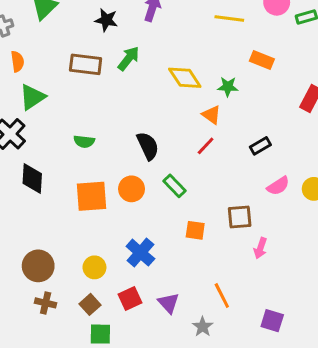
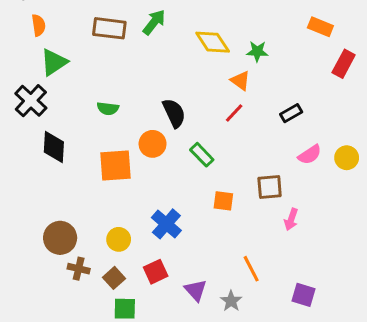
orange rectangle: (262, 60) -> (320, 27), moved
orange circle: (132, 189) -> (153, 144), moved
brown cross: (46, 303) -> (79, 269), moved
purple triangle: (169, 303) -> (196, 290), moved

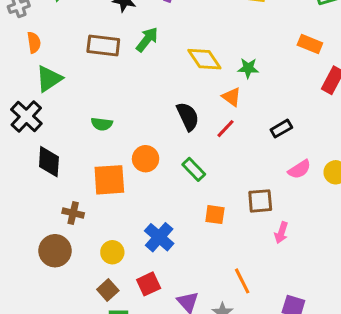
black semicircle: (174, 113) -> (188, 116), moved
brown cross: (79, 269) -> (73, 213), moved

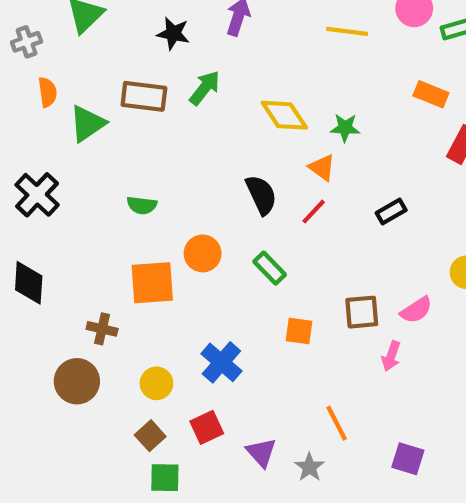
green triangle: (49, 79) -> (87, 124), moved
black diamond: (49, 162) -> (29, 283), moved
pink semicircle: (299, 169) -> (416, 310), moved

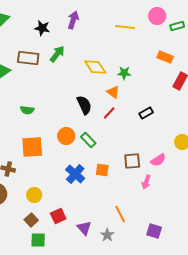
orange circle: (203, 253) -> (66, 136), moved
blue cross: (221, 362) -> (75, 174), moved

